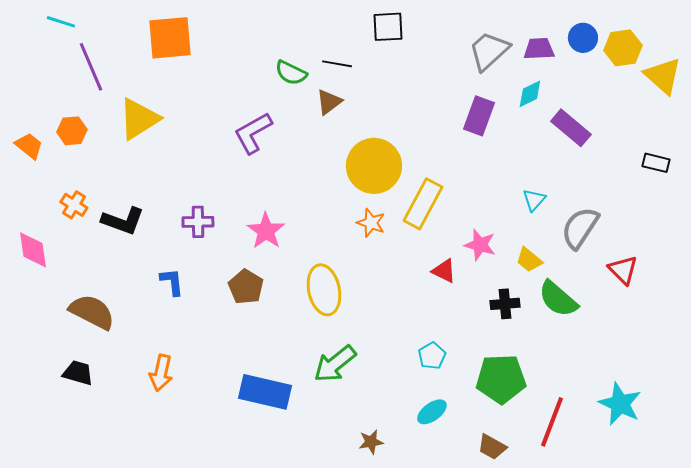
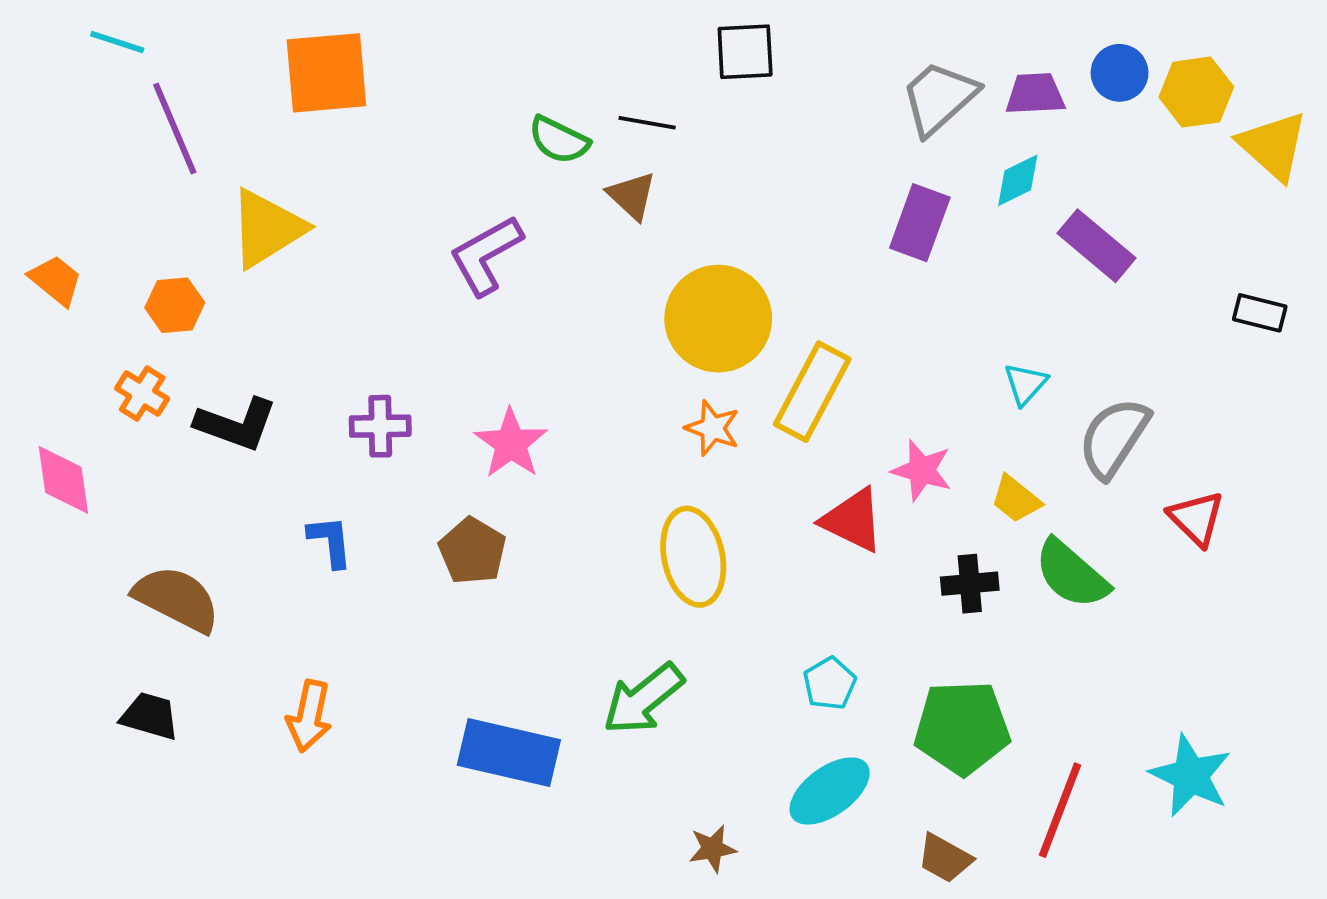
brown triangle: (329, 102) -> (632, 196), turned -40
orange hexagon: (72, 131) -> (175, 305), moved
red triangle: (444, 271) -> (853, 520), size x1.4
yellow ellipse: (324, 290) -> (693, 557), moved
cyan ellipse: (432, 412) -> (830, 791), size x1.4

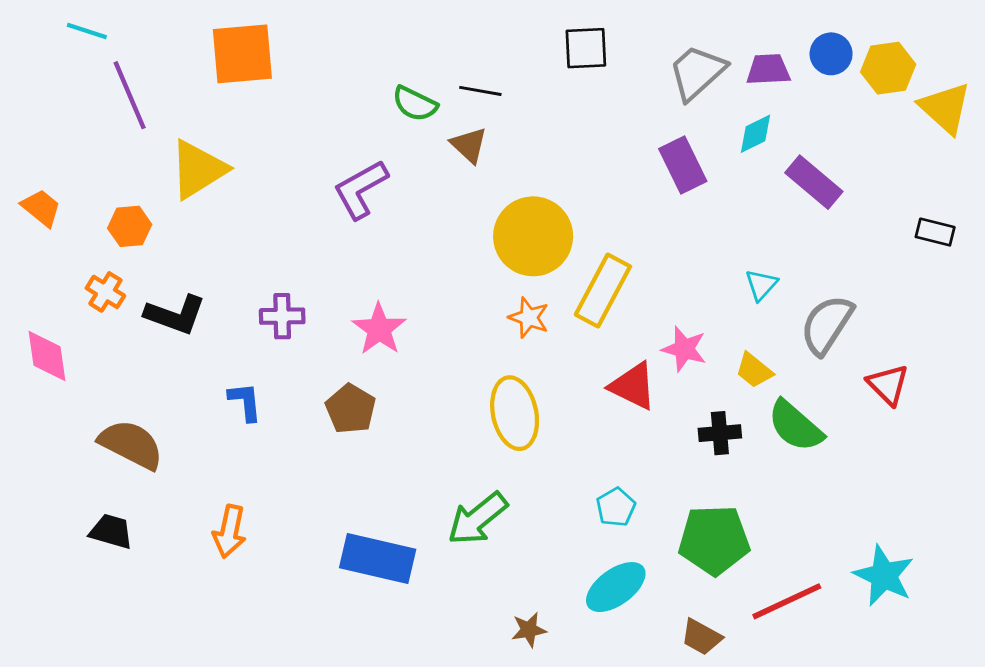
black square: (745, 52) -> (586, 48), moved
purple rectangle: (920, 223) -> (683, 165), turned -46
red line: (1060, 810) -> (787, 601), turned 44

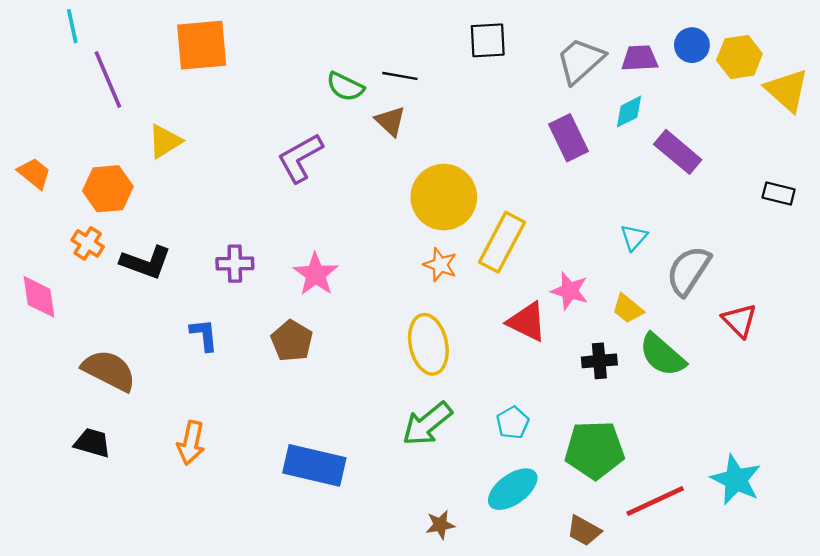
cyan line: (87, 31) -> (72, 26), turned 60
yellow triangle: (198, 169) -> (165, 141), size x0.7
orange hexagon: (130, 226) -> (108, 189), size x1.4
green arrow: (478, 519) -> (427, 424), moved

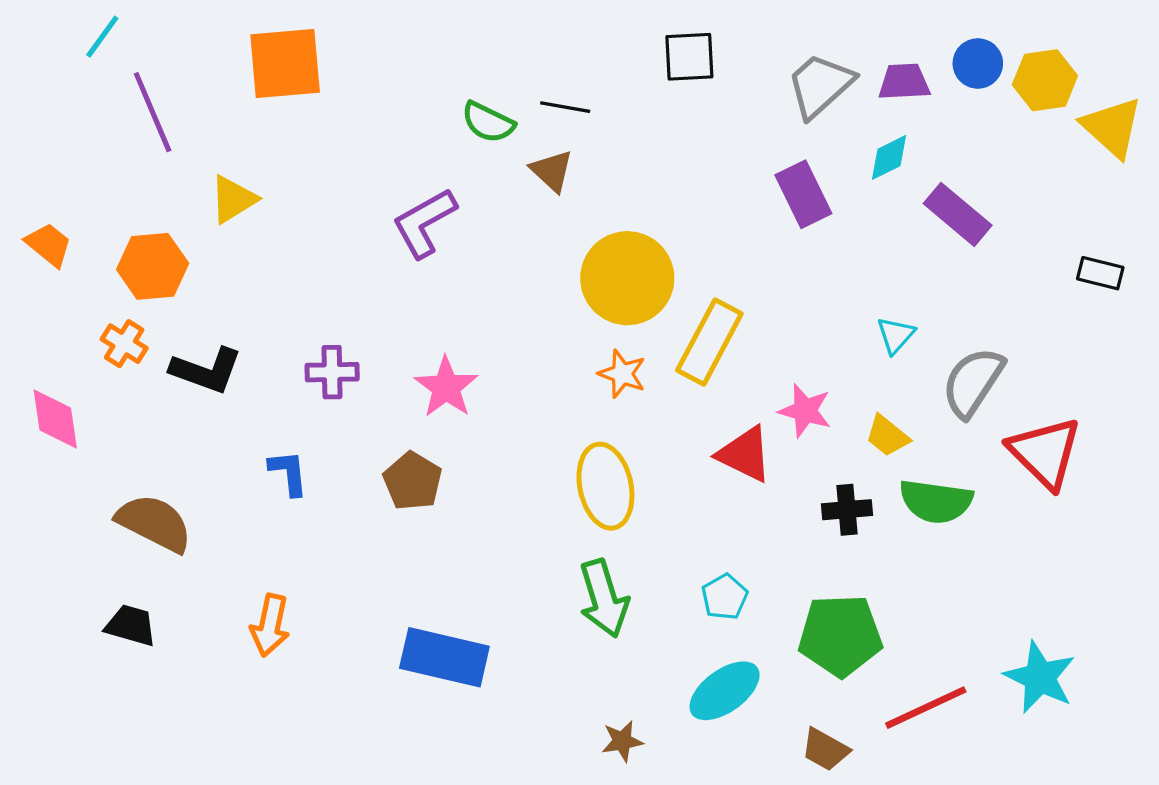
cyan line: (72, 26) -> (102, 37), turned 48
red triangle: (739, 321) -> (1045, 453), size x1.5
green semicircle: (662, 355) -> (936, 501), turned -33
green arrow: (427, 424) -> (604, 599), turned -68

